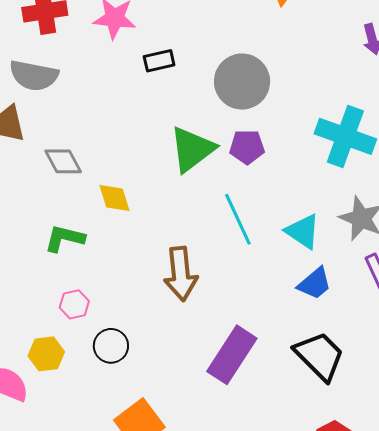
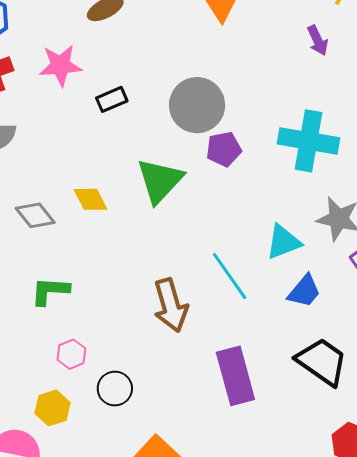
purple pentagon: (247, 147) -> (224, 149), moved
yellow diamond: (115, 198) -> (91, 199), moved
cyan line: (238, 219) -> (230, 276), moved
cyan triangle: (303, 231) -> (283, 242), turned -45
purple rectangle: (232, 355) -> (235, 376), turned -38

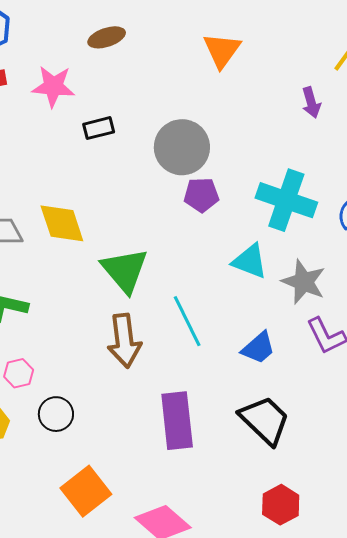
green triangle: (160, 181) -> (125, 270), moved, turned -32
yellow diamond: (91, 199) -> (62, 223), size x1.4
cyan triangle: (283, 242) -> (250, 261), moved, turned 33

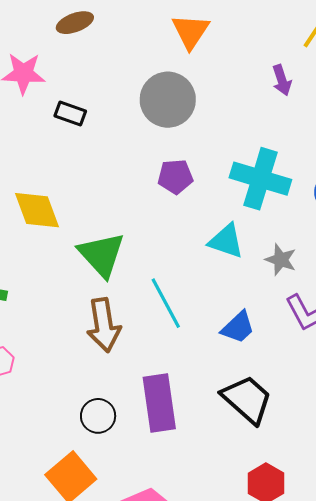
black rectangle: (99, 128) -> (70, 114), turned 36
gray circle: (182, 147) -> (168, 100), moved
gray star: (304, 282) -> (281, 260), size x0.7
black circle: (56, 414) -> (98, 416), moved

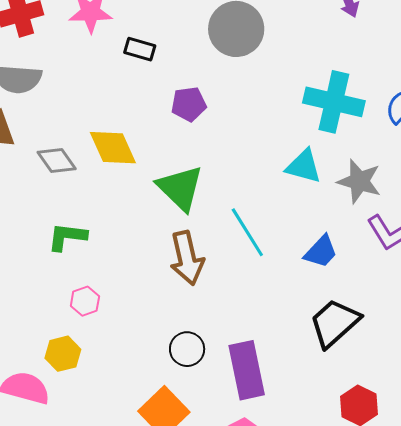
purple pentagon: (175, 177) -> (189, 104), moved
gray star: (281, 260) -> (359, 181), size x1.4
black trapezoid: (247, 399) -> (335, 323), turned -80
purple rectangle: (159, 403) -> (247, 370), moved

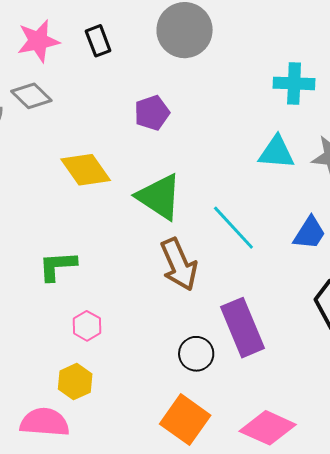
black rectangle: (140, 49) -> (98, 41), moved, turned 64
cyan cross: (334, 102) -> (294, 83), size x0.7
gray diamond: (57, 161) -> (31, 96), moved
purple rectangle: (247, 370) -> (242, 328), moved

